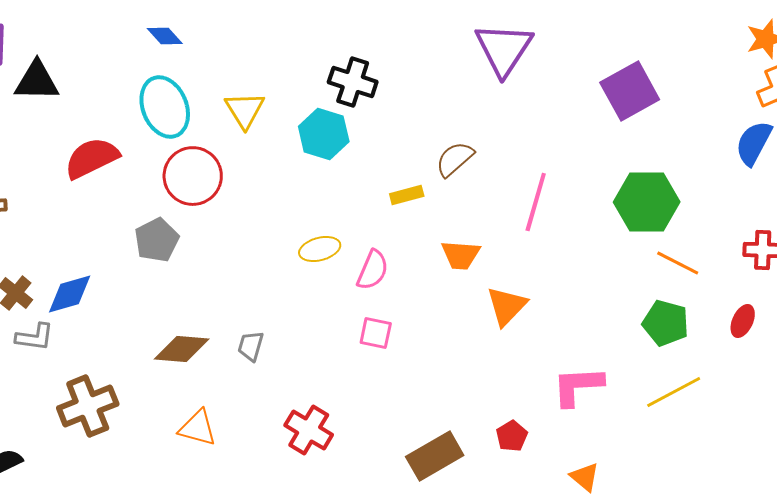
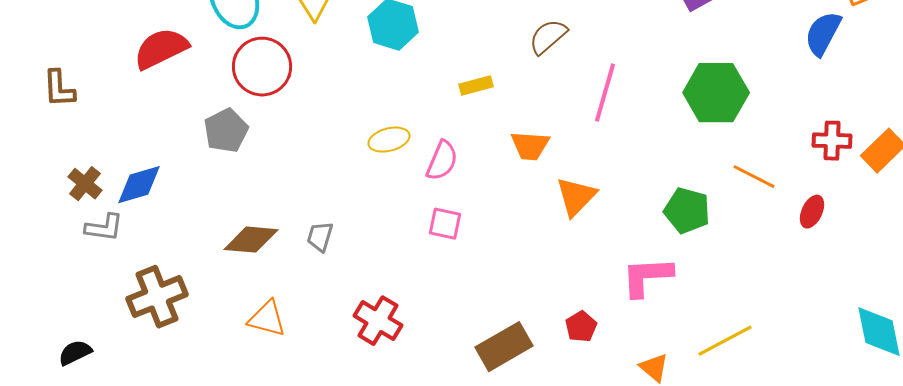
brown semicircle: (455, 159) -> (548, 37), moved
orange line: (678, 263) -> (754, 177), moved
green pentagon: (666, 323) -> (687, 211), moved
yellow line: (674, 392) -> (725, 341), moved

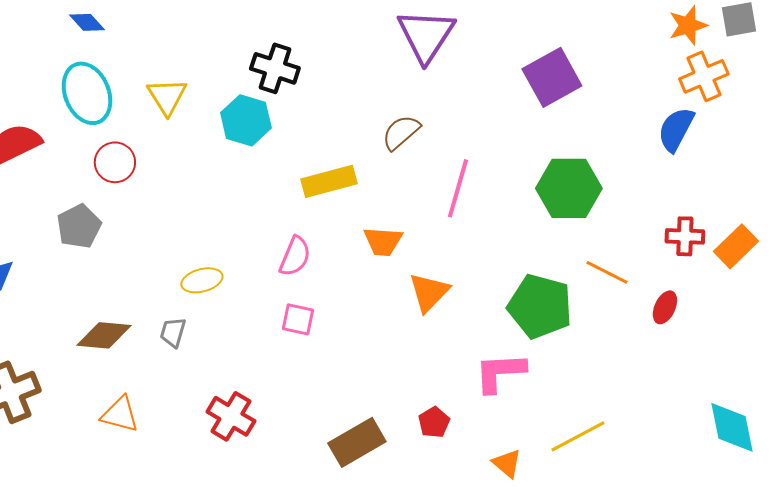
red circle: (262, 67) -> (115, 162), size x0.7
yellow rectangle: (476, 86) -> (329, 181), size x1.6
yellow ellipse: (389, 140) -> (202, 280), moved
green pentagon: (687, 211) -> (540, 306), size x1.4

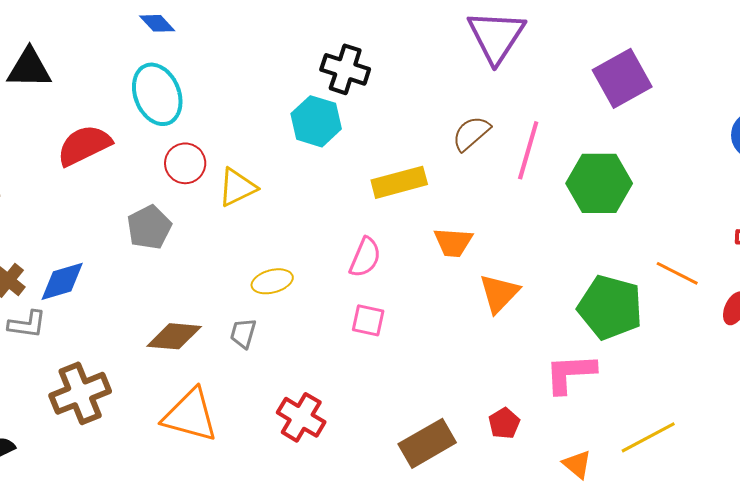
yellow triangle: (167, 96) -> (237, 187), moved, turned 36
pink line: (458, 188) -> (528, 150), moved
green hexagon: (569, 188) -> (599, 183), moved
orange triangle: (120, 414) -> (190, 415), size x1.5

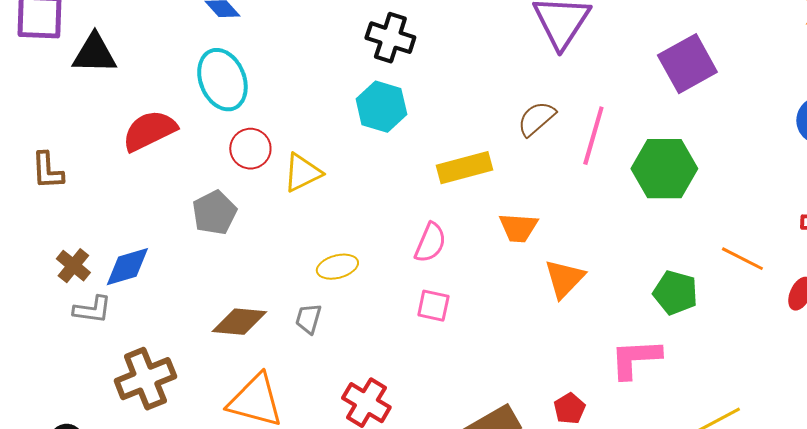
black cross: (345, 69) -> (390, 38), moved
green pentagon: (610, 307) -> (675, 293), size x0.7

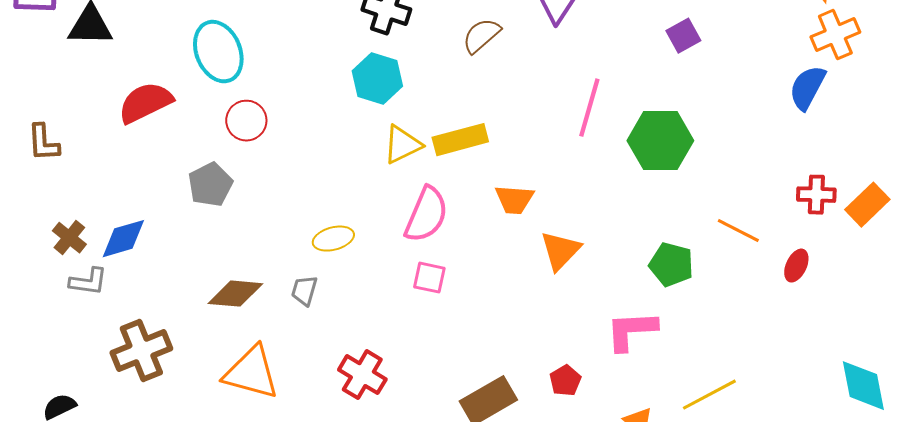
purple square: (687, 64) -> (683, 36), size x0.6
brown semicircle: (536, 119) -> (481, 36), moved
yellow triangle: (302, 173) -> (402, 145), moved
pink semicircle: (430, 243) -> (426, 215), size x1.4

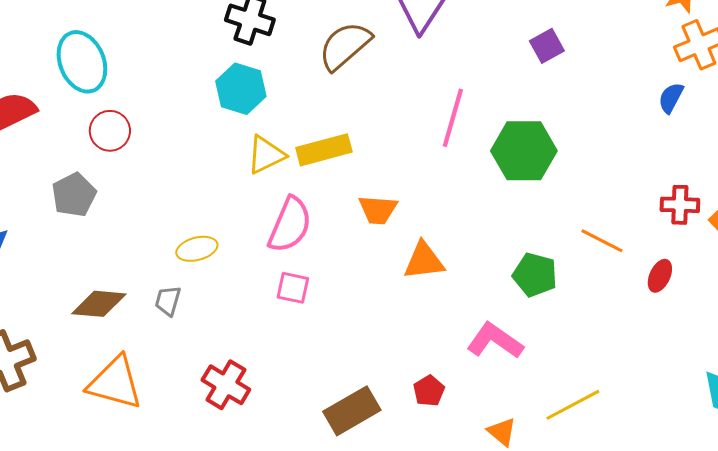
brown semicircle: (481, 36) -> (345, 46), size x1.4
blue semicircle: (807, 88) -> (671, 98), size x0.7
orange triangle: (560, 251) -> (424, 261), turned 39
pink L-shape: (631, 331) -> (495, 341), turned 38

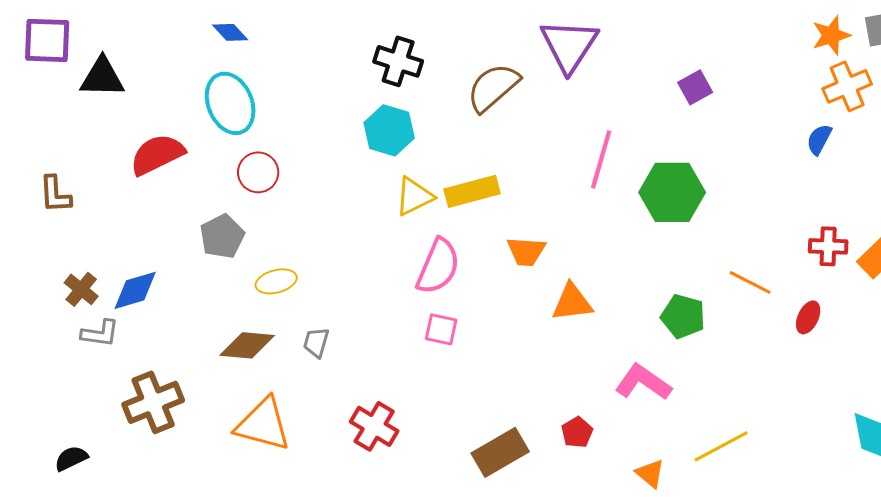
yellow ellipse: (197, 249) -> (276, 281), moved

